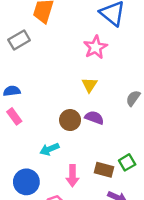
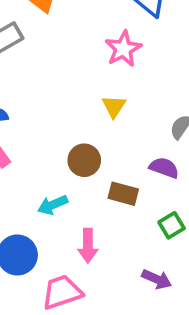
purple semicircle: (94, 118) -> (164, 168), moved
brown rectangle: (104, 170) -> (123, 194), moved

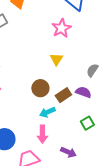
brown rectangle: (123, 194) -> (63, 95), moved, turned -49
cyan arrow: (53, 205) -> (47, 112), moved
purple arrow: (157, 279) -> (68, 152), moved

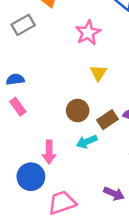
pink star: (61, 28) -> (88, 33), moved
pink arrow: (42, 134) -> (49, 152), moved

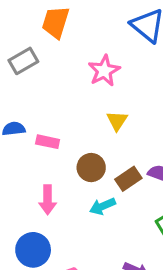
pink rectangle: (18, 107) -> (48, 142), moved, turned -42
pink arrow: (49, 152) -> (48, 200), moved

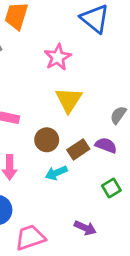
yellow triangle: (117, 121) -> (69, 100), size x1.5

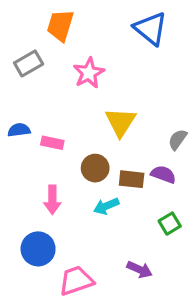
pink star: (58, 57) -> (89, 73), moved
brown rectangle: (78, 149) -> (132, 179), turned 40

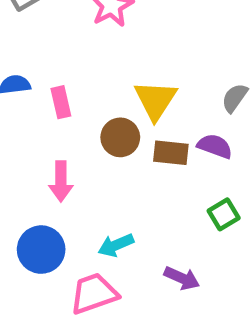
yellow triangle: (120, 122) -> (155, 100), moved
pink rectangle: (52, 143) -> (61, 102), turned 65
cyan arrow: (106, 206) -> (116, 245), moved

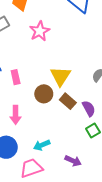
purple semicircle: (215, 146) -> (89, 109), moved, turned 42
brown rectangle: (171, 153) -> (68, 101), turned 35

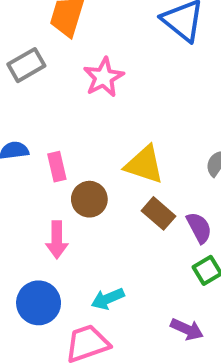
yellow triangle: (61, 76) -> (144, 165), turned -45
brown circle: (44, 94) -> (89, 199), moved
purple arrow: (73, 161) -> (187, 329), moved

